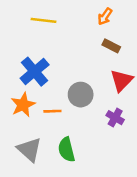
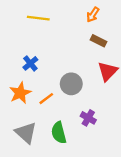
blue cross: (35, 72) -> (30, 63), size x0.6
orange line: (52, 111) -> (46, 99), turned -35
purple cross: (115, 118) -> (88, 118), moved

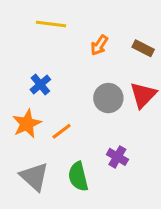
orange arrow: (93, 15) -> (99, 45), moved
brown rectangle: (98, 41) -> (143, 48), moved
gray circle: (71, 84) -> (108, 98), moved

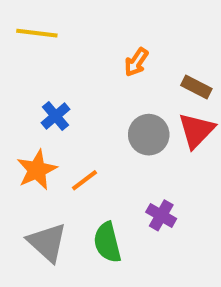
yellow line: (51, 24) -> (37, 33), moved
brown rectangle: (143, 48) -> (196, 87), moved

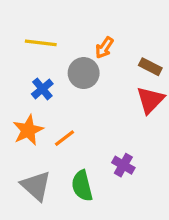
yellow line: (37, 33) -> (41, 43), moved
gray circle: (149, 135) -> (84, 73), moved

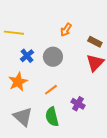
yellow line: (41, 43) -> (14, 33), moved
gray circle: (84, 73) -> (53, 57), moved
orange line: (65, 138) -> (51, 90), moved

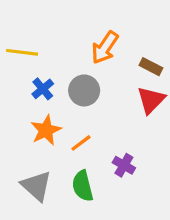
orange arrow: (66, 30) -> (105, 47), size x1.5
orange star: (18, 82) -> (46, 130), moved

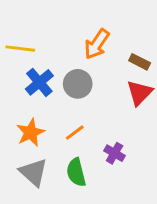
blue cross: (43, 89) -> (39, 82), size x1.4
orange star: (46, 130) -> (31, 133), moved

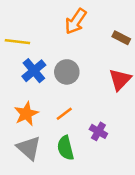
orange arrow: (97, 44) -> (76, 21), moved
brown rectangle: (140, 62) -> (121, 38), moved

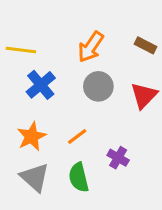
orange arrow: (76, 21) -> (91, 47), moved
gray circle: (67, 72) -> (98, 86), moved

